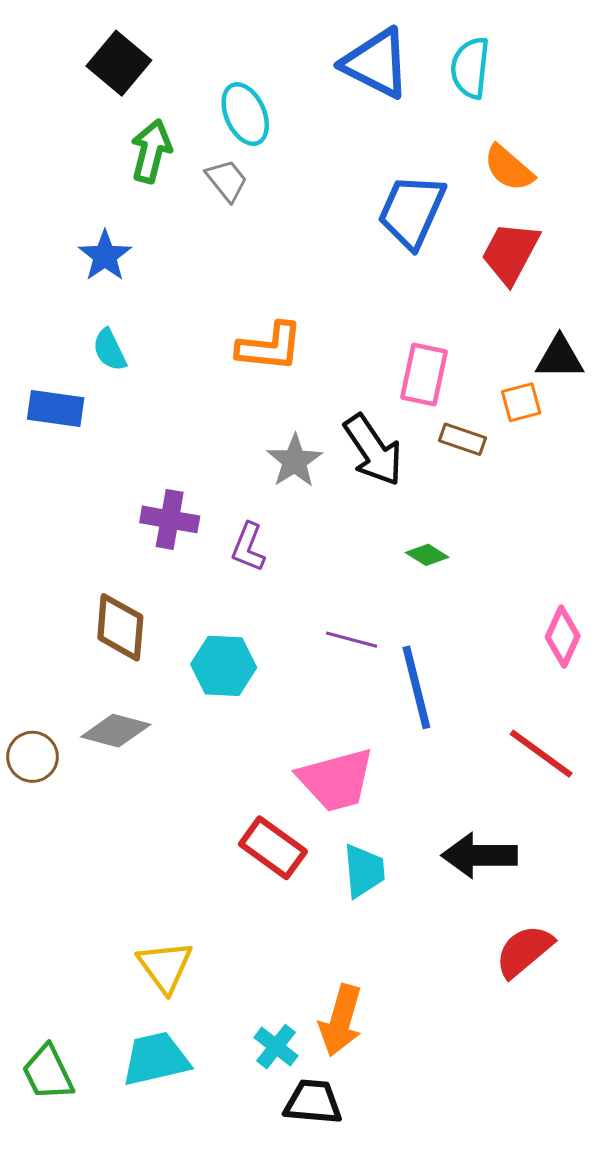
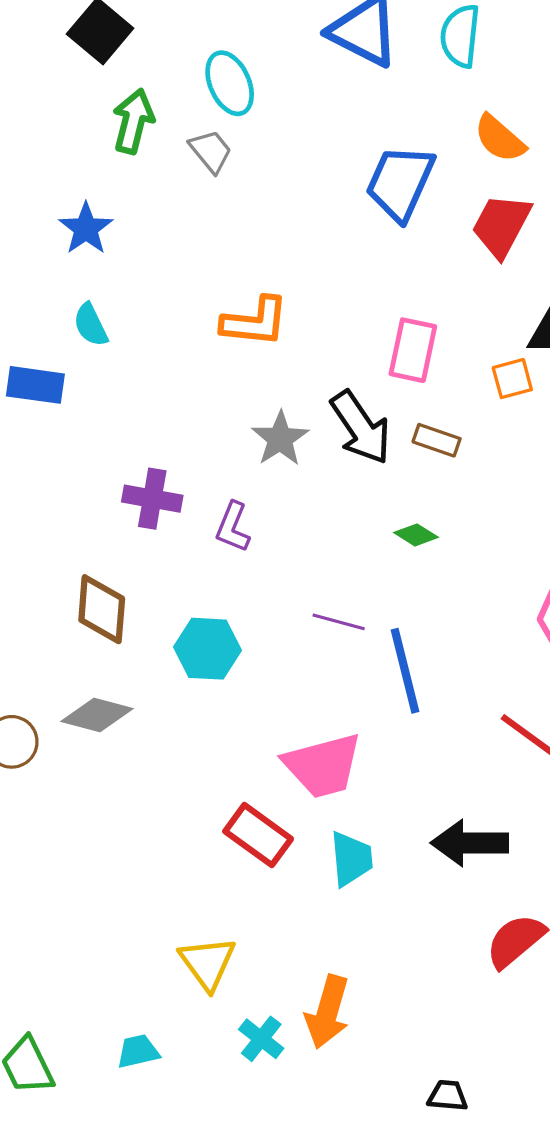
brown rectangle: (463, 439) -> (437, 440), moved
yellow triangle: (165, 966) -> (208, 963), moved
cyan trapezoid: (156, 1059) -> (138, 1051), size x0.6
black trapezoid: (313, 1102) -> (448, 1096), moved, size x0.7

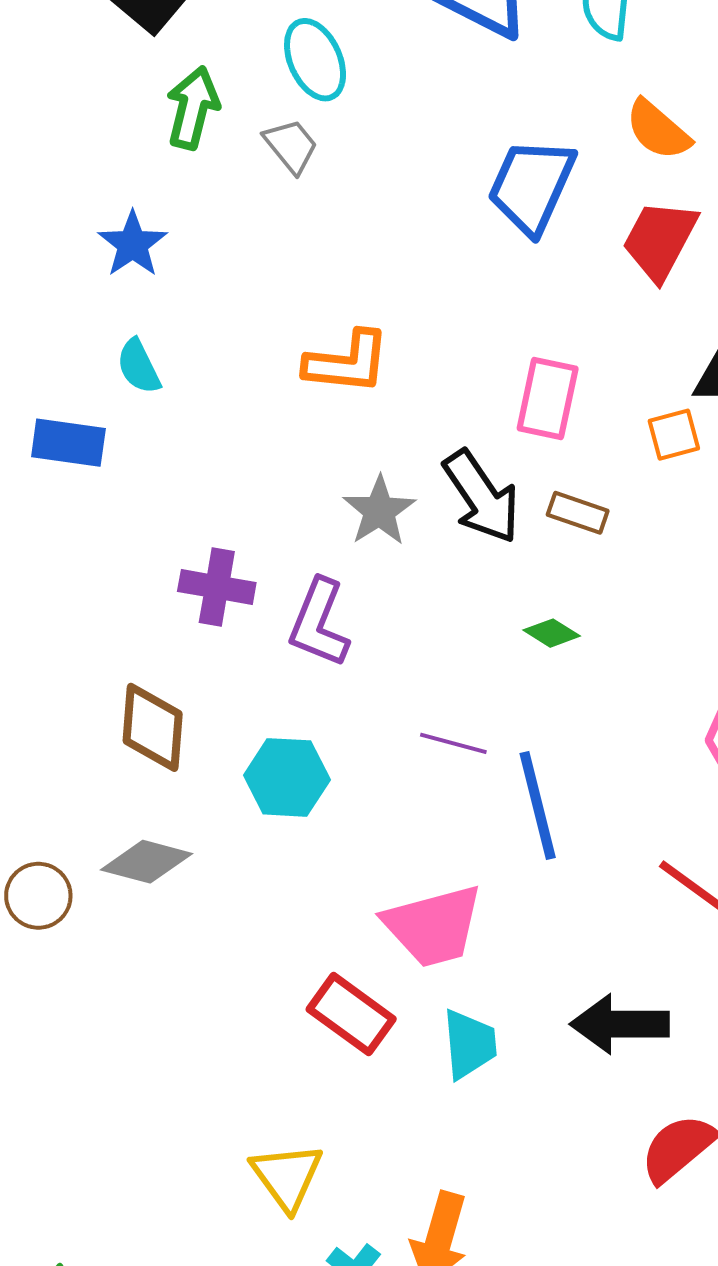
purple L-shape: (233, 527) -> (319, 623), size x1.4

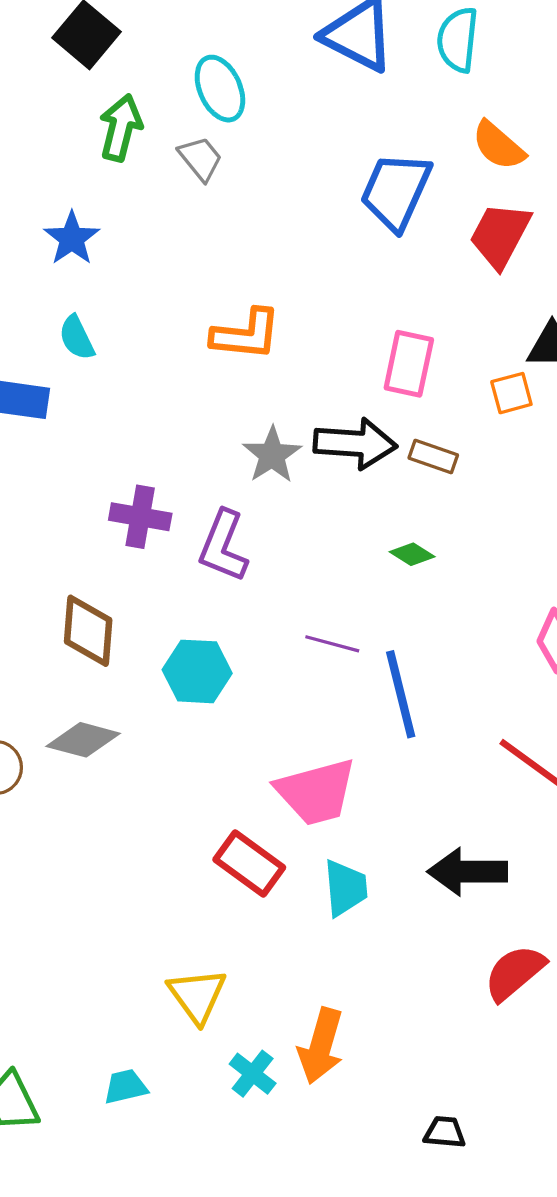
black arrow: (481, 497) -> (355, 443), turned -52

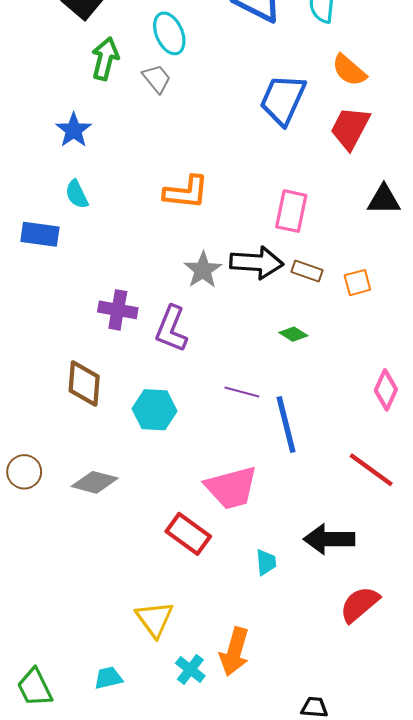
orange square: (511, 393) -> (357, 283), moved
gray diamond: (83, 740) -> (95, 482), moved
cyan trapezoid: (345, 888) -> (266, 562), moved, size x0.7

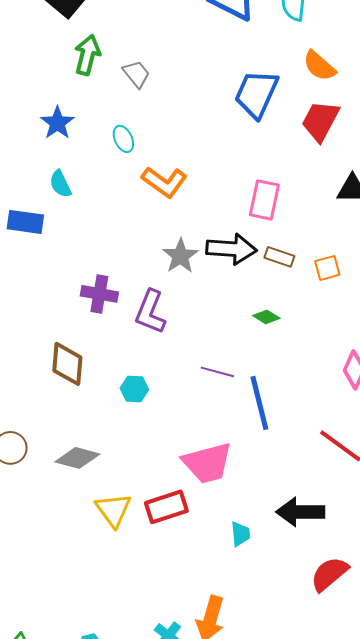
cyan ellipse: (169, 33) -> (123, 139), moved, size x0.7
orange L-shape: (186, 192) -> (164, 182), turned 30
cyan hexagon: (155, 410) -> (134, 389), size x0.7
red rectangle: (188, 534) -> (166, 507), turned -54
yellow triangle: (155, 619) -> (113, 510), moved

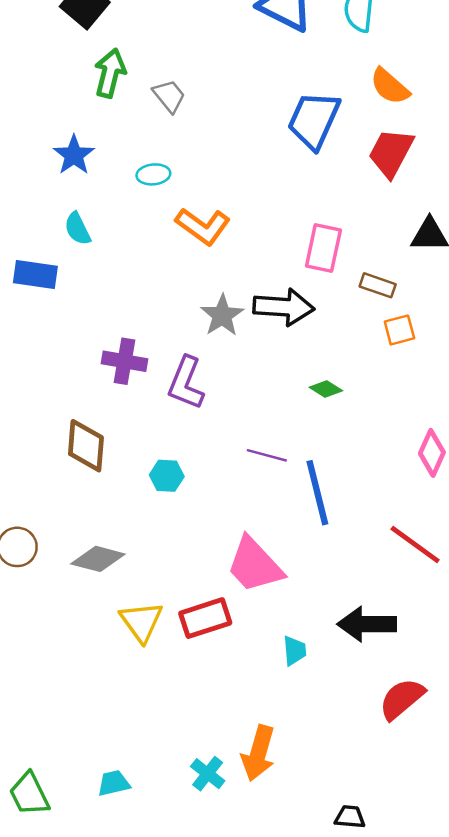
cyan ellipse: (123, 139) -> (153, 174), turned -72
brown rectangle: (279, 257) -> (378, 285), moved
pink trapezoid: (207, 463) -> (255, 565), turned 62

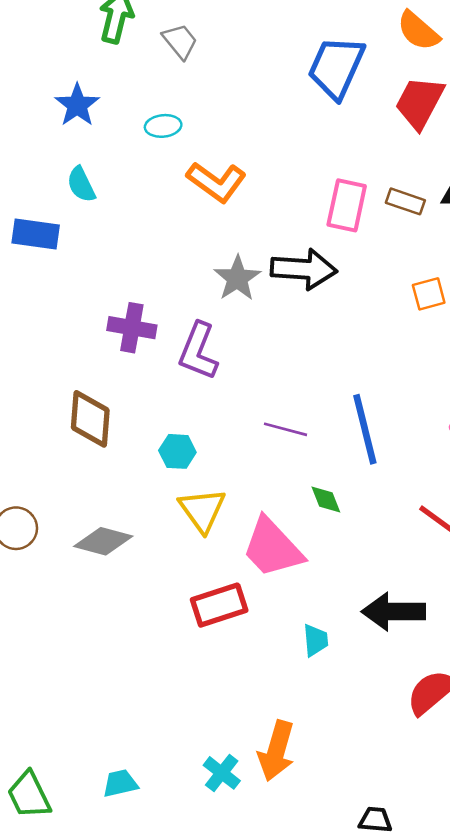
brown rectangle: (378, 285) -> (405, 201), moved
green diamond: (326, 389) -> (326, 500), moved, turned 36
blue line: (317, 493) -> (365, 429), moved
yellow triangle: (141, 622) -> (202, 510), moved

